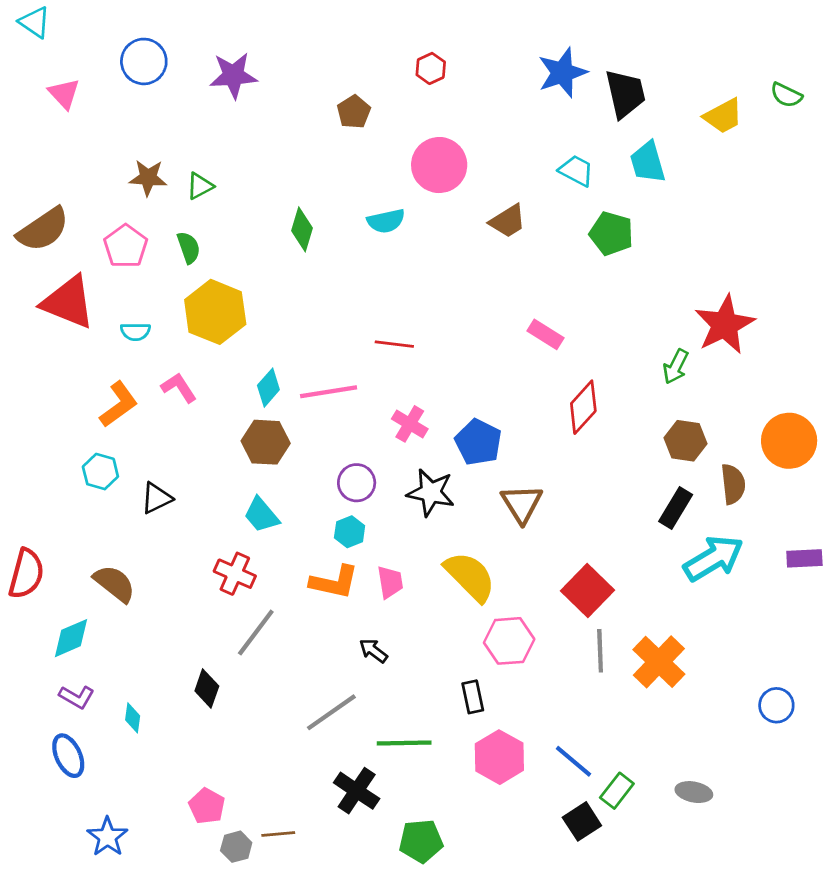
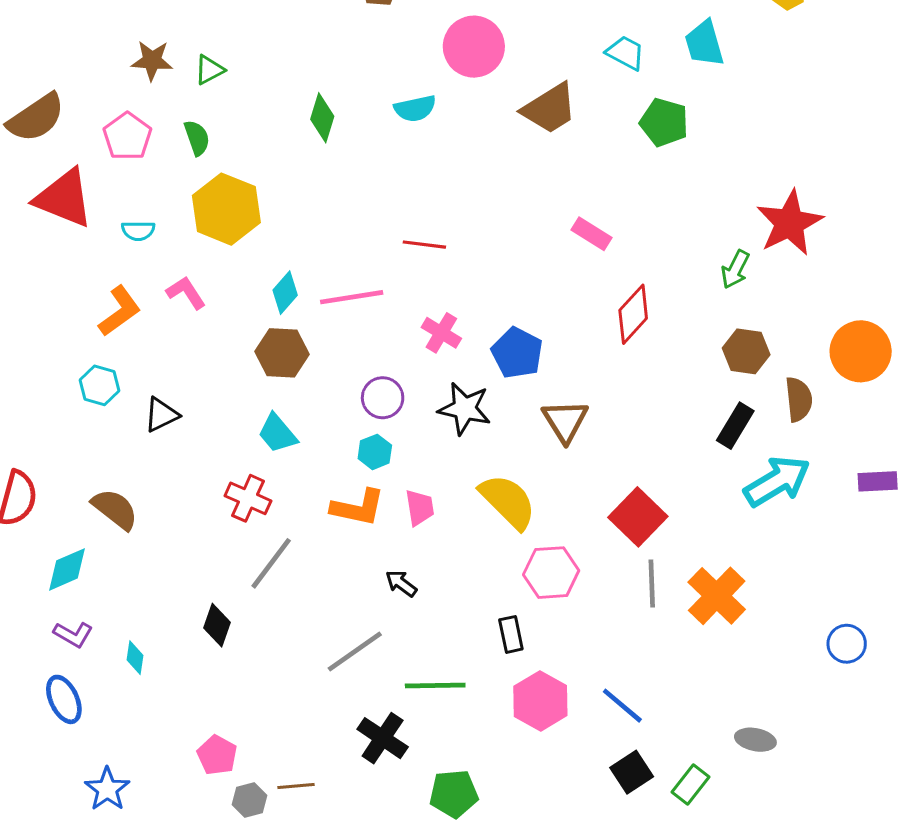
brown trapezoid: (508, 221) -> (550, 108), size x1.4
green rectangle: (617, 791) -> (690, 785), moved

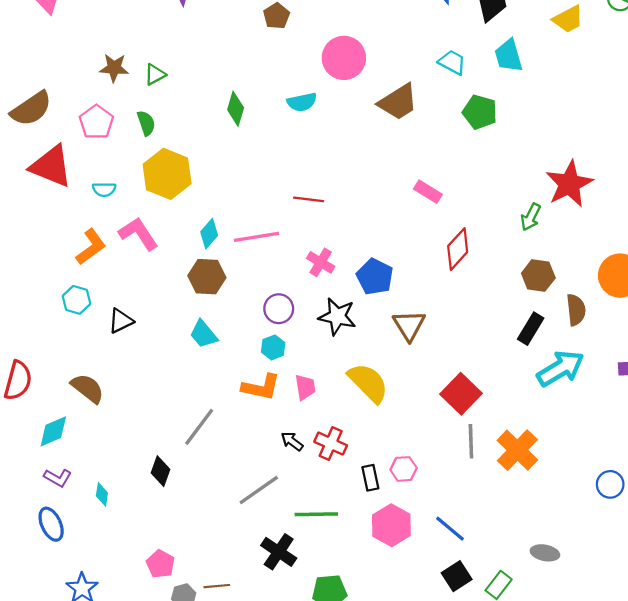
pink L-shape: (186, 293) -> (138, 234), size x1.4
red cross: (248, 498) -> (331, 444), moved
pink hexagon: (551, 573) -> (404, 469), moved, size x0.7

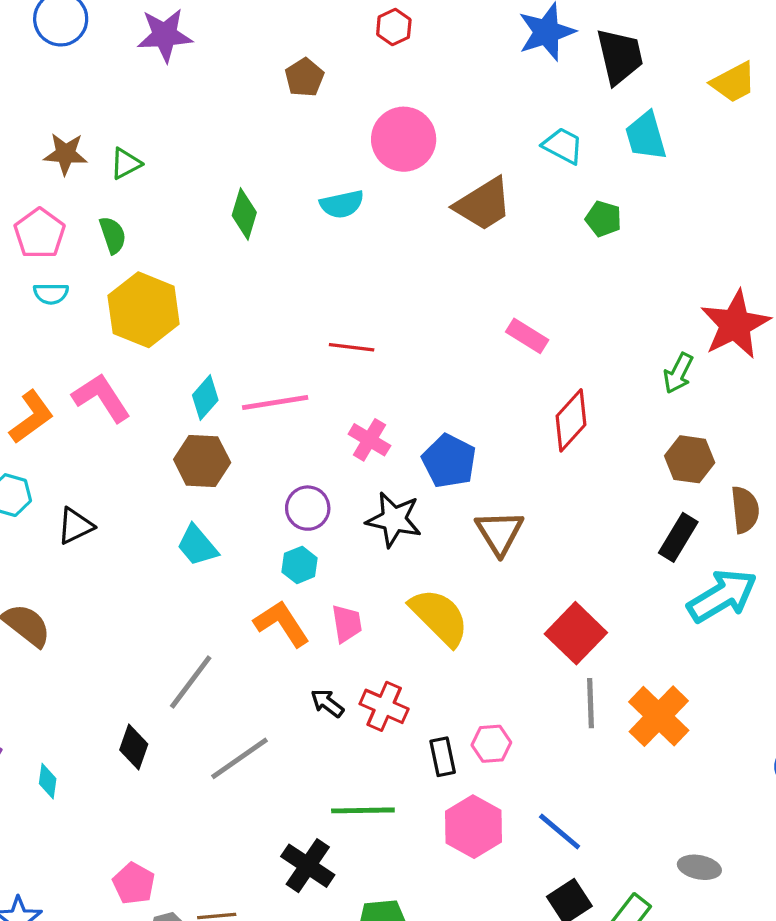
green pentagon: (480, 112) -> (603, 219), size x0.7
cyan semicircle: (104, 189) -> (51, 294), moved
orange L-shape: (261, 387) -> (282, 623), turned -135
gray line: (259, 490) -> (239, 758), moved

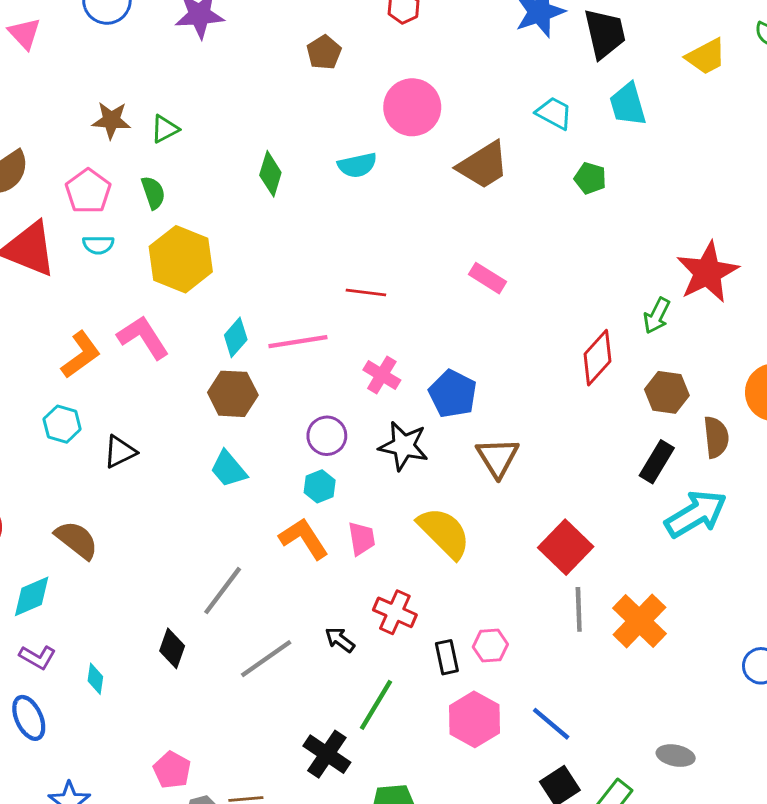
pink rectangle: (527, 336) -> (487, 278), moved
red diamond: (571, 420) -> (597, 358), moved
black arrow: (327, 703) -> (340, 640), moved
green line: (363, 810) -> (376, 705), turned -58

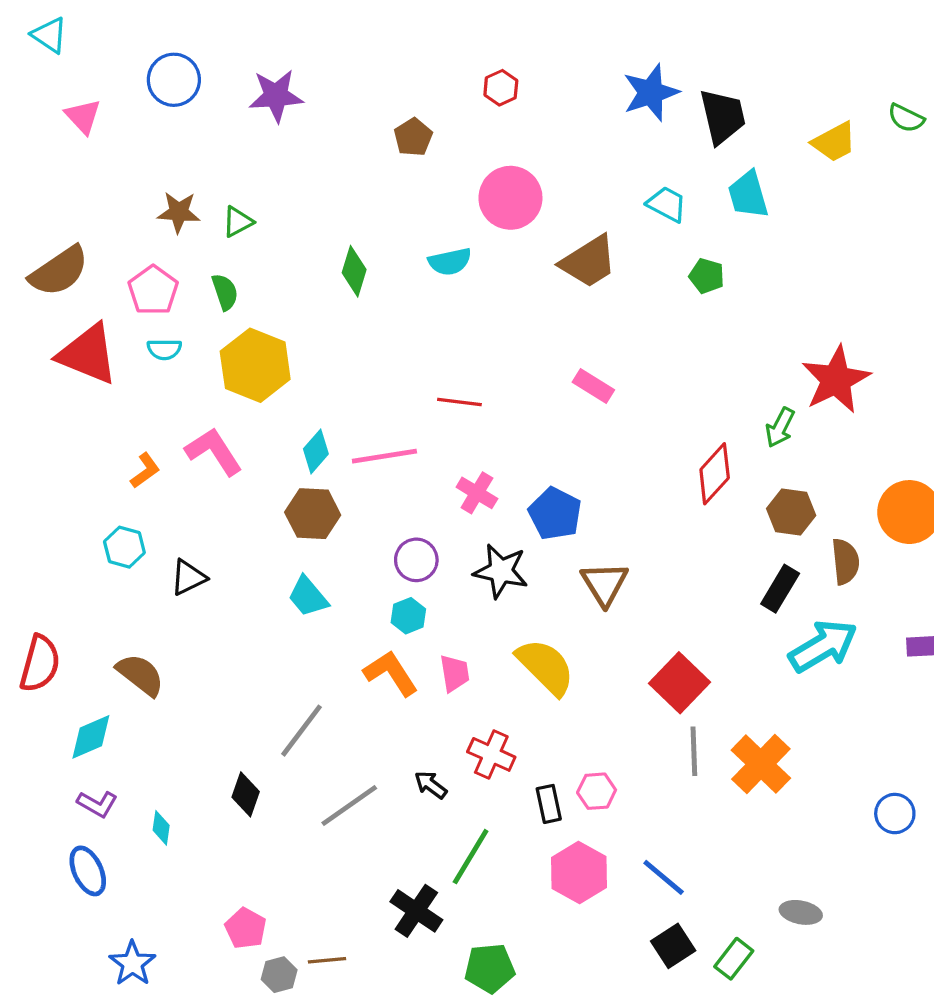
orange L-shape: (81, 355) -> (145, 471), size x0.7

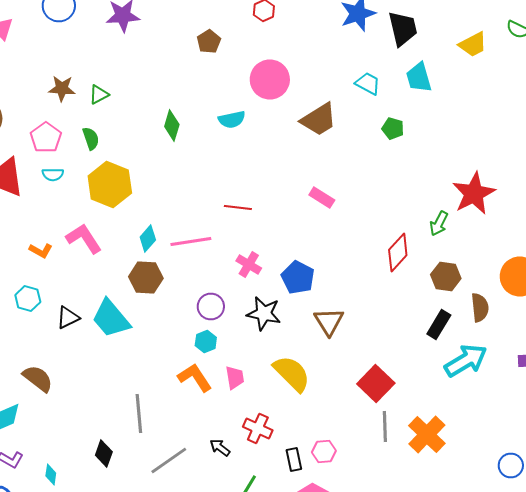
orange L-shape: (145, 471) -> (41, 250), turned 65
cyan trapezoid: (308, 597) -> (111, 318), moved, size x1.5
gray line: (301, 731) -> (139, 414), turned -42

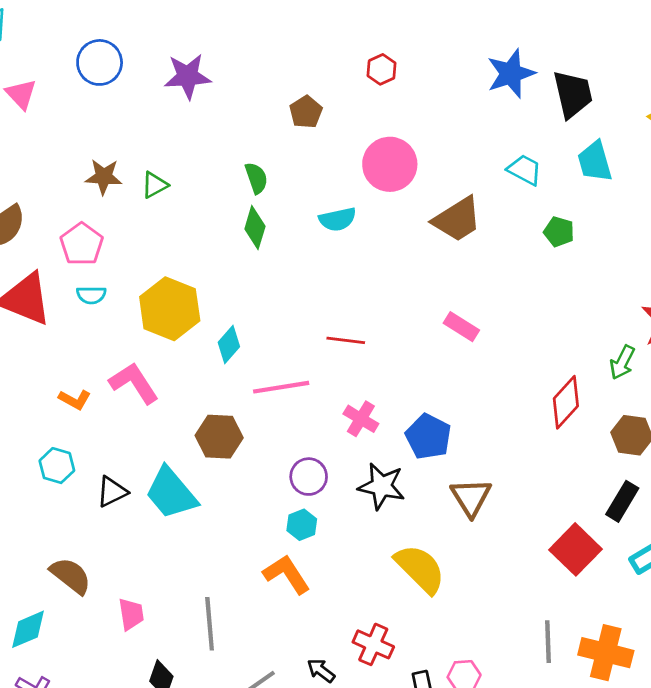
green semicircle: (91, 138) -> (256, 178), moved
cyan diamond: (148, 238) -> (229, 345), moved
pink trapezoid: (235, 378) -> (131, 614), moved
red square: (376, 384) -> (576, 549), moved
orange cross: (427, 434) -> (606, 653), turned -30

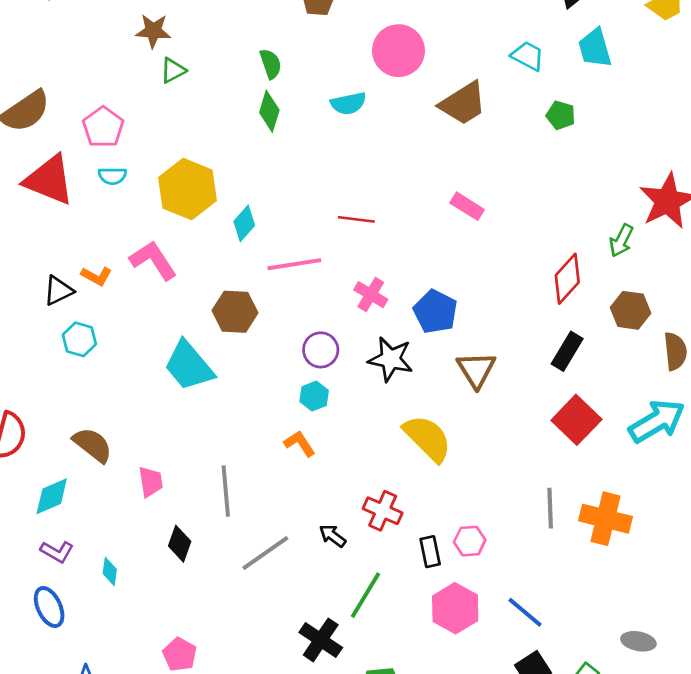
brown star: (104, 177) -> (153, 31), moved
black triangle: (112, 492) -> (58, 291), moved
black rectangle: (622, 501) -> (567, 351), moved
orange L-shape: (287, 574) -> (300, 444), size x0.7

